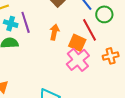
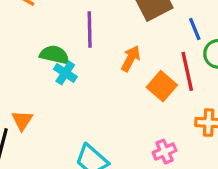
cyan cross: (11, 24) -> (65, 73), moved
pink cross: (78, 60) -> (165, 152), moved, size x0.6

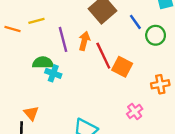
orange arrow: (131, 59) -> (84, 41), moved
red line: (187, 71) -> (103, 56), moved

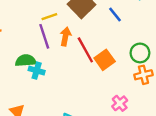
yellow line: (36, 21) -> (49, 17), moved
green circle: (156, 35) -> (140, 53), moved
orange square: (122, 67) -> (105, 60), turned 30

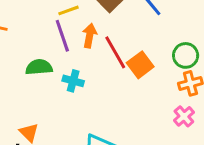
cyan cross: (37, 71) -> (73, 81), moved
pink cross: (120, 103) -> (184, 116), moved

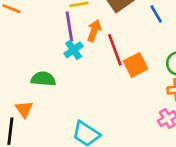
green semicircle: (39, 67) -> (43, 79), moved
cyan cross: (73, 81) -> (74, 50), moved, turned 30

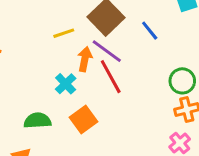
purple line: (69, 26) -> (107, 51), moved, turned -36
orange square: (136, 65) -> (84, 120), moved

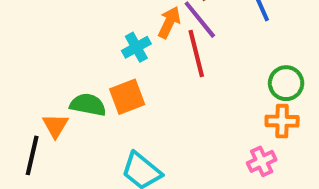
orange square: (84, 120) -> (127, 97), moved
green semicircle: (37, 121) -> (88, 105), moved

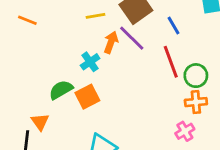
red line: (196, 54) -> (171, 62), moved
green semicircle: (88, 105) -> (61, 90), moved, turned -35

